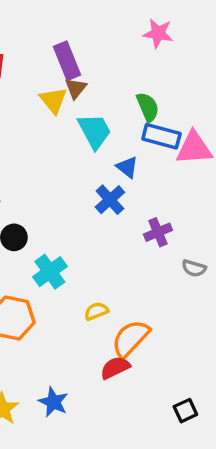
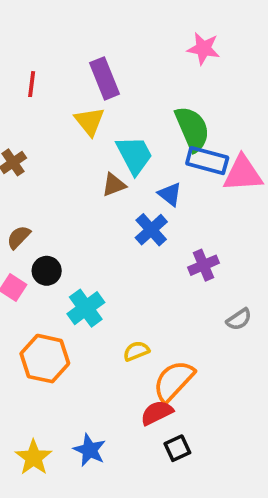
brown triangle: (76, 88) -> (114, 185), moved, turned 30
green semicircle: (148, 107) -> (192, 129), size x1.4
gray semicircle: (194, 268) -> (239, 319), moved, turned -50
black square: (185, 411) -> (177, 448), moved

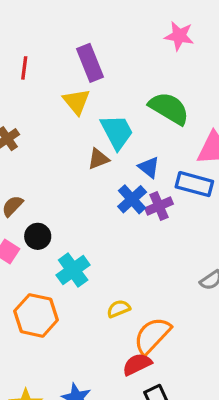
green semicircle: (192, 129) -> (169, 108), turned -36
blue rectangle: (207, 161) -> (194, 184), moved
purple cross: (203, 265) -> (159, 206), moved

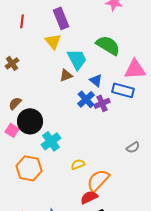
black circle: (38, 236) -> (30, 121), size x1.6

